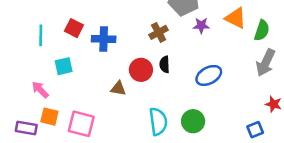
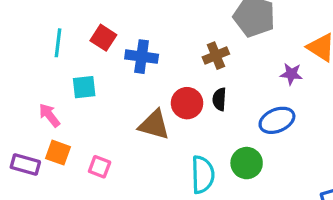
purple star: (201, 25) -> (291, 74), moved
brown triangle: (118, 88) -> (154, 125), size x1.5
green circle: (193, 121) -> (247, 163), moved
pink square: (81, 124) -> (100, 167), size x0.6

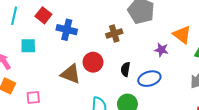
black semicircle: (219, 99) -> (125, 69), moved
pink square: (100, 167) -> (33, 98), turned -32

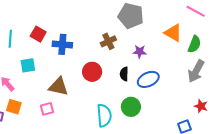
purple star: (161, 50) -> (140, 52), moved
brown triangle: (71, 74) -> (58, 87), moved
pink square: (33, 98) -> (47, 109), moved

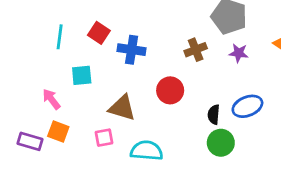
purple star: (140, 52) -> (239, 53), moved
black semicircle: (124, 74) -> (214, 115), moved
cyan semicircle: (104, 115) -> (147, 151), moved, turned -85

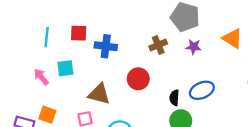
red square: (99, 33) -> (79, 33), turned -30
pink arrow: (51, 99) -> (41, 77), moved

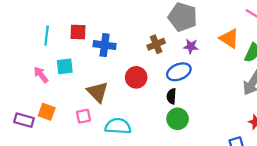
blue ellipse: (202, 90) -> (179, 72), moved
brown triangle: (99, 94) -> (98, 92), turned 30

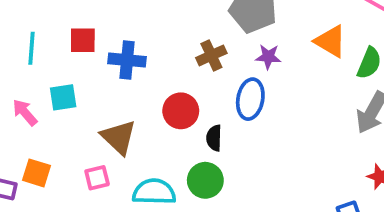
blue ellipse: (179, 72) -> (250, 99), turned -55
black semicircle: (171, 96) -> (214, 138), moved
green circle: (178, 119) -> (205, 180), moved

